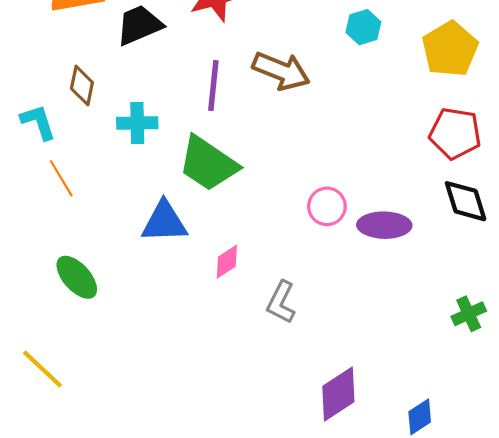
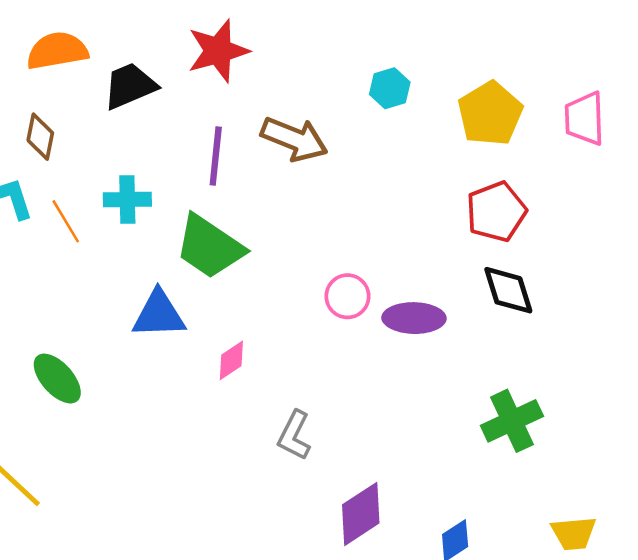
brown diamond: (82, 85) -> (40, 137), moved
red pentagon: (455, 133) -> (496, 212), turned -30
orange line: (61, 178) -> (66, 221), moved
gray L-shape: (281, 302) -> (294, 435), moved
green cross: (469, 314) -> (512, 421), size x1.5

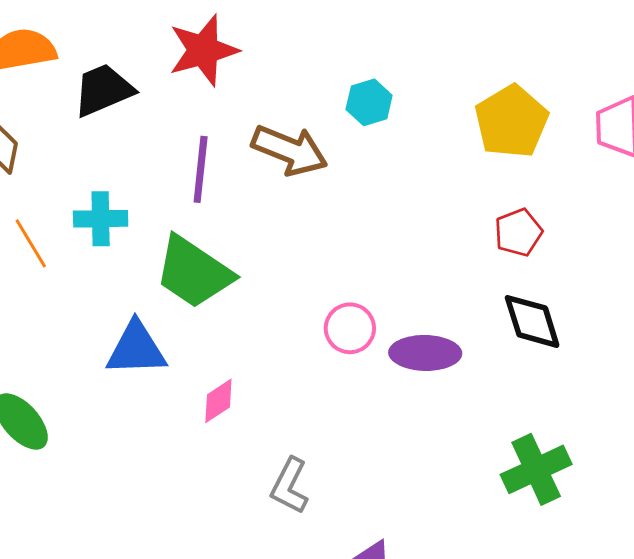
cyan hexagon: (390, 88) -> (369, 102), moved
red pentagon: (496, 212) -> (518, 232), size x0.7

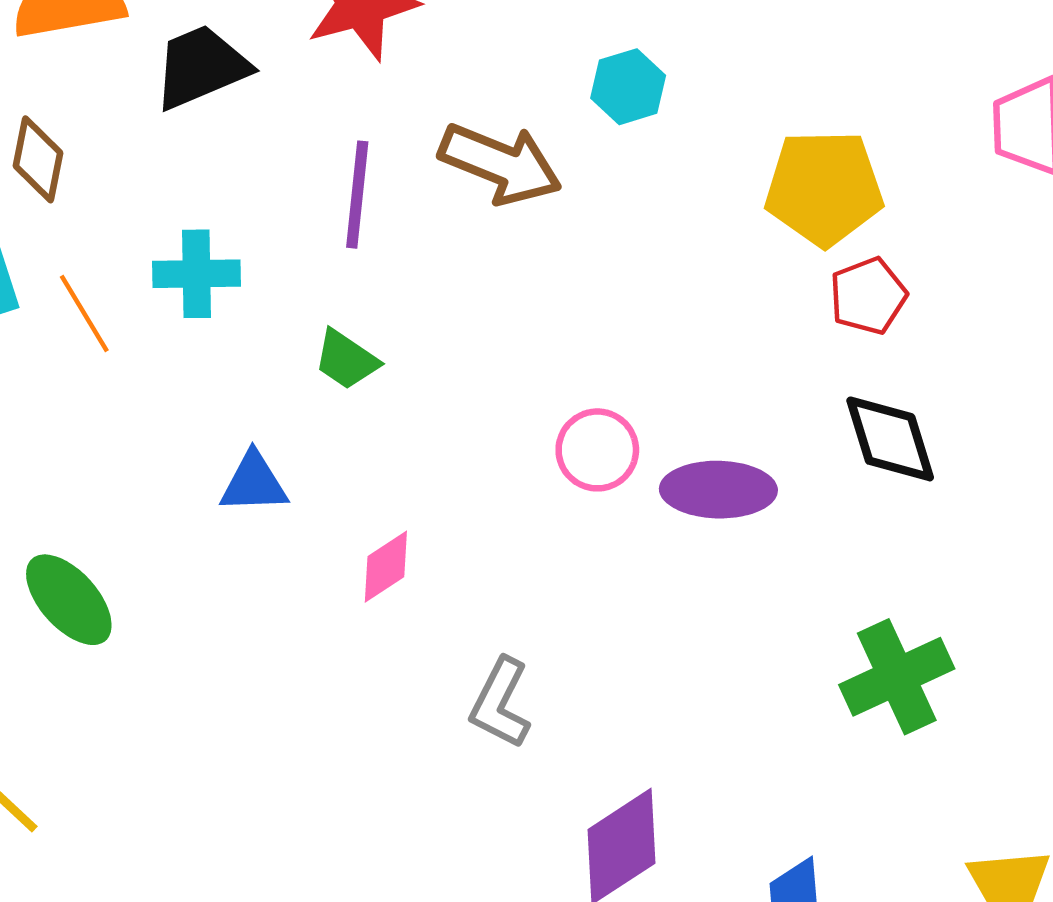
yellow pentagon: (512, 121) -> (824, 188), moved, turned 30
green trapezoid: (194, 272) -> (346, 360), size x0.5
blue triangle: (136, 349) -> (254, 483), size x0.7

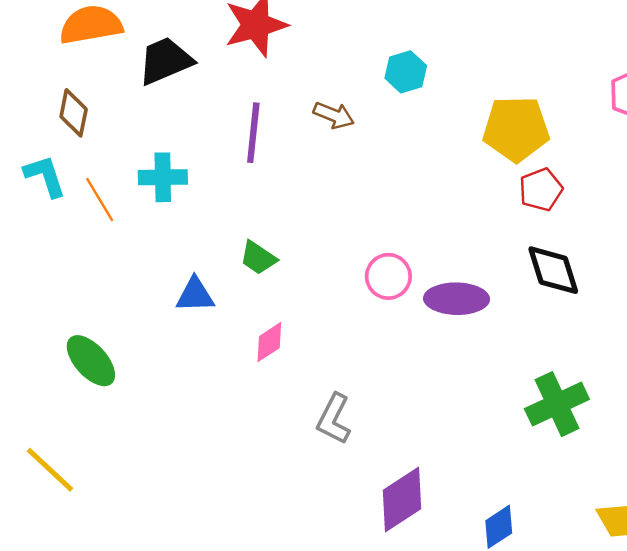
brown arrow: (500, 164) -> (334, 115), size x0.6
green trapezoid: (346, 360) -> (258, 258), moved

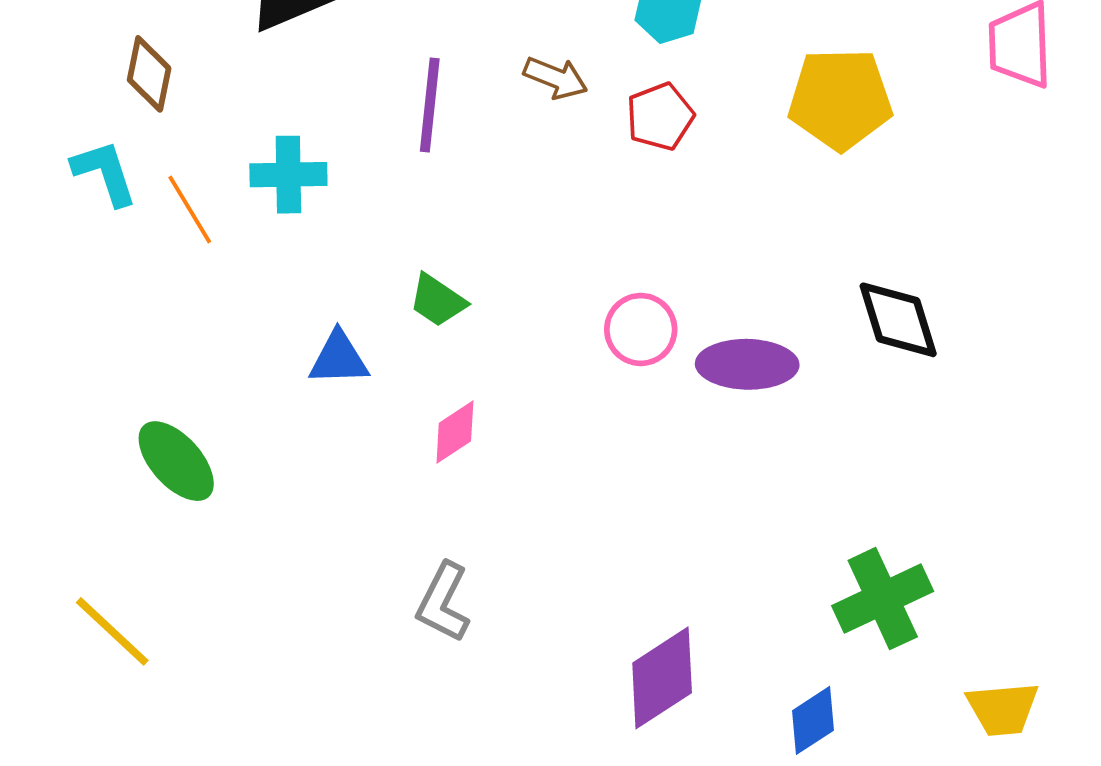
red pentagon: (541, 190) -> (660, 117), moved
green cross: (557, 404) -> (883, 599), moved
gray L-shape: (334, 419) -> (443, 602), moved

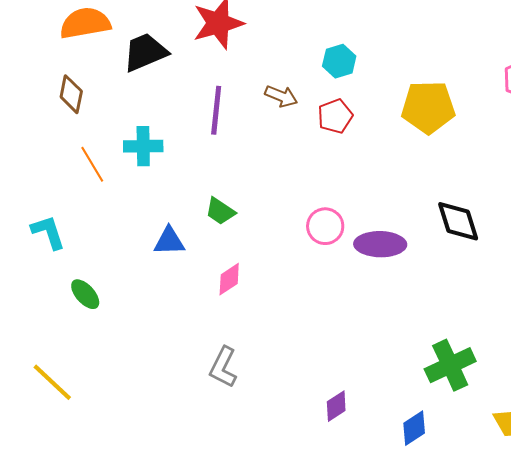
cyan L-shape: (105, 173) -> (48, 232), moved
green ellipse: (176, 461) -> (85, 294), size x0.7
purple diamond: (662, 678) -> (336, 406), size x0.6

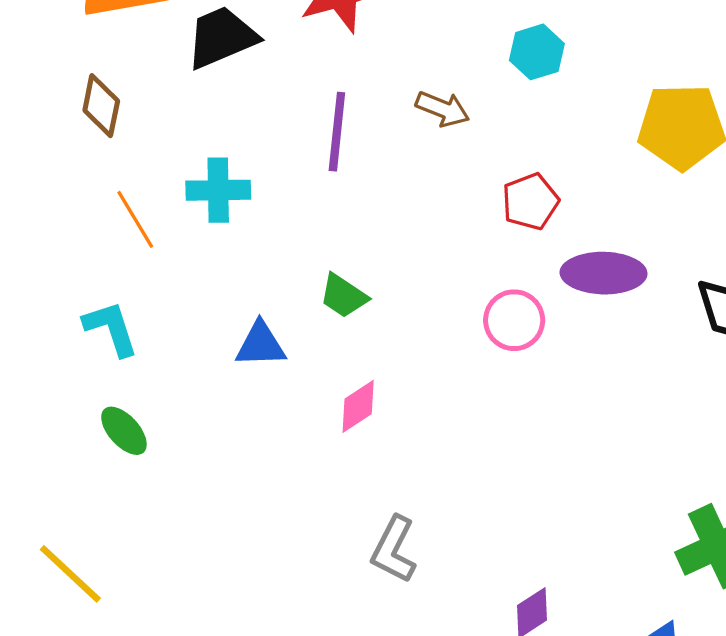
red pentagon: (335, 116) -> (530, 202), moved
cyan L-shape: (48, 232) -> (111, 328), moved
purple ellipse: (380, 244) -> (604, 273), moved
gray L-shape: (223, 367) -> (394, 549), moved

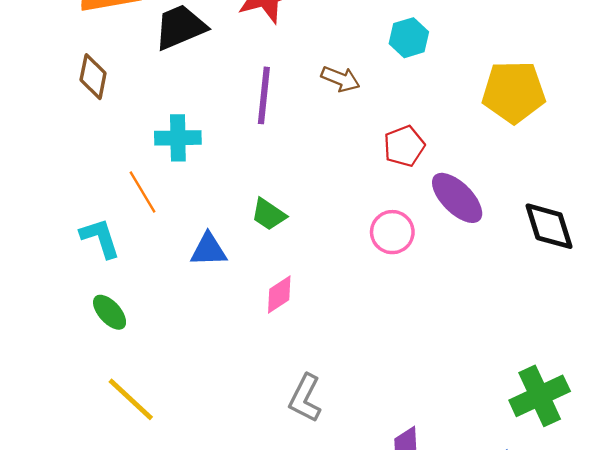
orange line: (135, 219) -> (143, 192), moved
purple ellipse: (604, 273) -> (457, 198), turned 44
yellow line: (70, 574) -> (131, 399), moved

